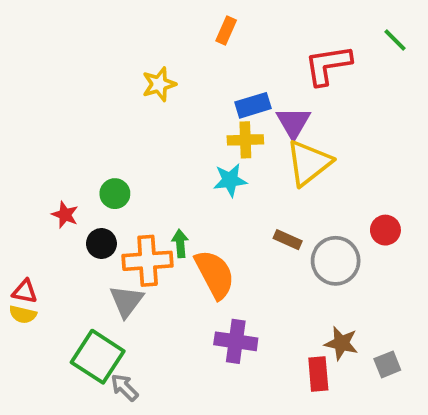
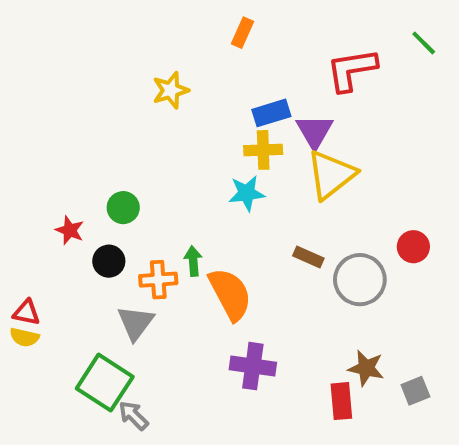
orange cross: (148, 261) -> (158, 280), size x0.7

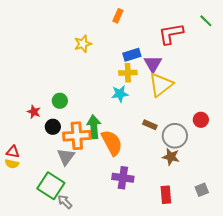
green arrow: (193, 261) -> (94, 127), size x1.6
orange cross: (158, 280) -> (77, 136), size x1.5
brown star: (366, 368) -> (171, 157), moved

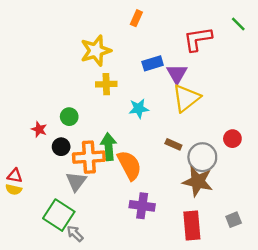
yellow star: (83, 44) -> (96, 51), size x1.5
yellow cross: (128, 73) -> (106, 84), moved
brown star: (171, 157) -> (198, 181), size x1.5
red rectangle: (166, 195) -> (192, 225), size x1.4

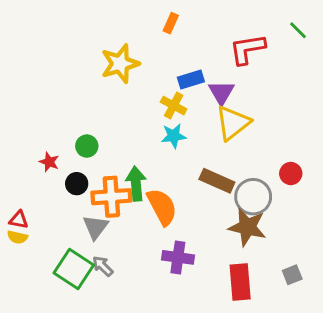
yellow cross: (106, 84) -> (174, 106), moved, turned 30
brown rectangle: (173, 144) -> (217, 181), size x1.6
gray arrow: (75, 234) -> (103, 266), moved

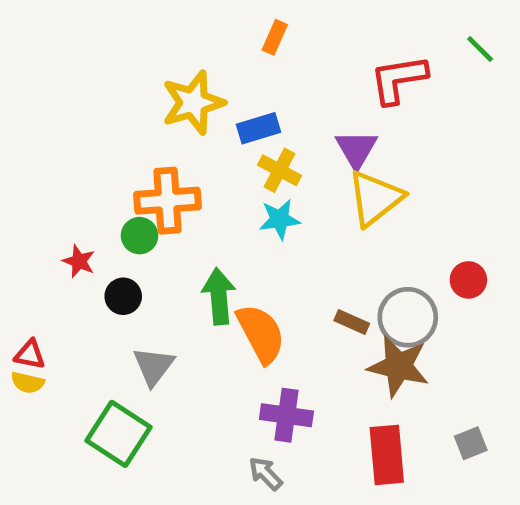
blue rectangle: (191, 79) -> (258, 128), moved
brown rectangle: (217, 181) -> (352, 322), moved, size x0.6
orange cross: (111, 197) -> (168, 201), moved
gray arrow: (103, 266) -> (265, 474), moved

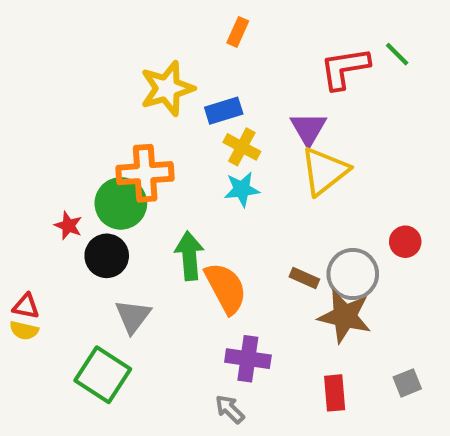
green line: (480, 49) -> (397, 54), moved
green circle: (140, 236) -> (121, 203), size x1.6
black circle: (123, 296) -> (107, 256), size x1.4
red rectangle: (387, 455) -> (335, 393), size x0.7

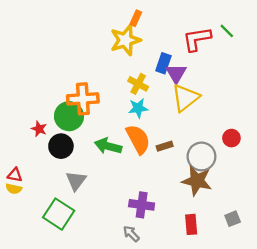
yellow star: (167, 88) -> (125, 40), moved
blue rectangle: (224, 111) -> (163, 63), moved, turned -54
green arrow: (189, 256) -> (108, 146), turned -70
brown rectangle: (304, 278) -> (165, 146), moved, turned -42
orange semicircle: (226, 288) -> (138, 139), moved

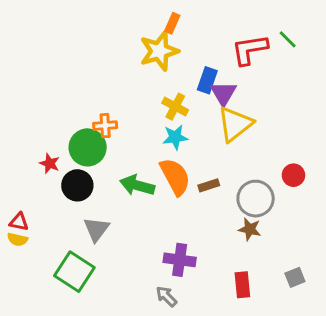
orange cross: (83, 99) -> (105, 126), size x0.6
brown star: (197, 181) -> (250, 229), size x0.6

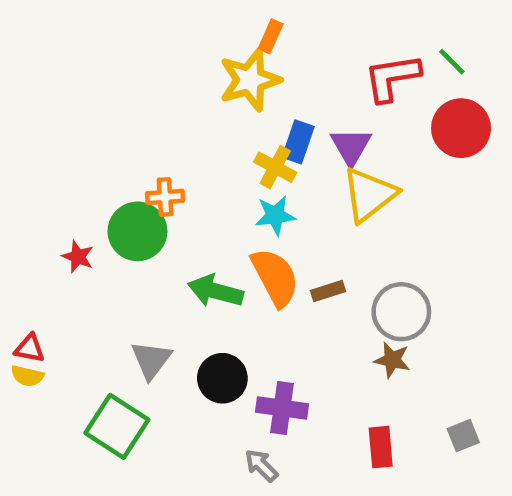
blue rectangle: (207, 80) -> (298, 142), moved
red circle: (293, 175) -> (461, 128), moved, size x1.6
black circle: (77, 185) -> (222, 378), moved

